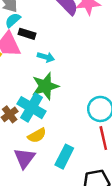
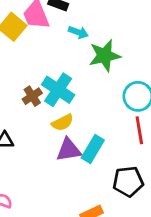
green star: (45, 86) -> (105, 56), moved
purple triangle: (24, 158) -> (69, 150), moved, turned 40

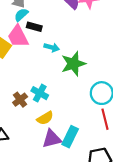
cyan cross: (58, 90) -> (40, 93), size x0.7

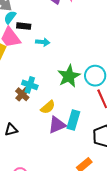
green star: (73, 64) -> (69, 76), moved
cyan cross: (40, 93) -> (30, 85), moved

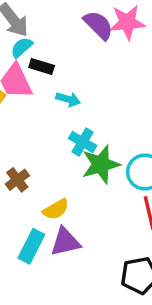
cyan cross: (30, 85) -> (83, 142), moved
cyan rectangle: (73, 120) -> (31, 246), moved

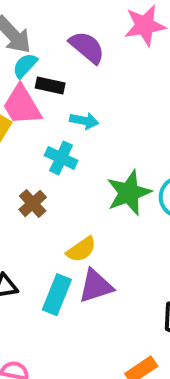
purple semicircle: (98, 25) -> (87, 47), moved
cyan cross: (83, 142) -> (61, 158), moved
brown cross: (17, 180) -> (33, 203), moved

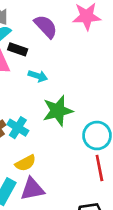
cyan cross: (61, 158) -> (18, 128), moved
green star: (129, 193) -> (58, 111), moved

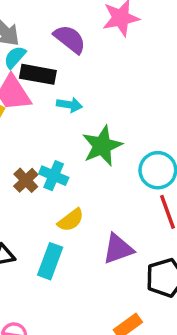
black rectangle: (18, 49) -> (38, 74), size x1.4
purple triangle: (32, 189) -> (118, 249), moved

